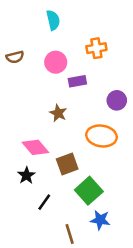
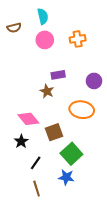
brown semicircle: (15, 57) -> (14, 28), moved
pink circle: (56, 62) -> (45, 40), moved
purple rectangle: (77, 81) -> (58, 75), moved
blue star: (100, 220) -> (66, 177), moved
brown line: (70, 234) -> (37, 189), moved

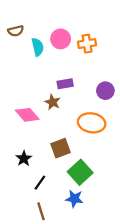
cyan semicircle: (43, 16) -> (38, 47), moved
pink circle: (45, 40) -> (61, 39), moved
pink diamond: (28, 119) -> (27, 115), moved

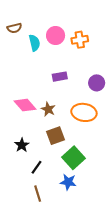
brown star: (53, 102) -> (48, 109), moved

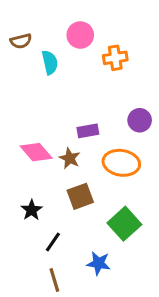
pink circle: (56, 35) -> (80, 35), moved
purple rectangle: (60, 77) -> (88, 131), moved
green square: (73, 158) -> (124, 224), moved

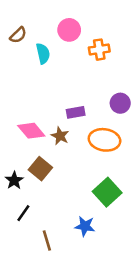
brown semicircle: (21, 41) -> (18, 35), turned -30
brown square: (80, 196) -> (40, 169), moved, turned -30
black star: (32, 210) -> (14, 180), moved
black line: (53, 242) -> (23, 213), moved

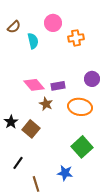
pink diamond: (31, 131) -> (34, 85), moved
black star: (14, 180) -> (11, 122), moved

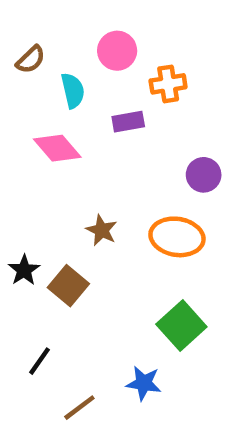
pink diamond: (34, 85) -> (57, 148), moved
purple rectangle: (58, 86) -> (128, 122), moved
brown line: (36, 184) -> (79, 408), turned 70

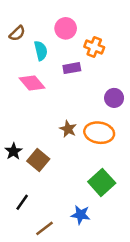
orange cross: (168, 84) -> (94, 47), turned 30
brown star: (102, 230) -> (68, 129), moved

